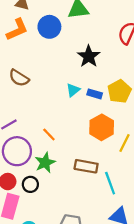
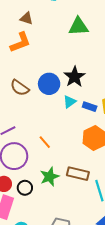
blue circle: (49, 27) -> (49, 84), moved
black star: (89, 56) -> (75, 77), moved
green star: (45, 163) -> (50, 177), moved

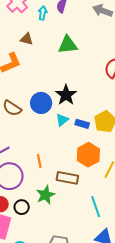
brown triangle: (26, 18) -> (27, 39), moved
orange line: (45, 142) -> (39, 161), turned 32
brown rectangle: (78, 174) -> (67, 178), moved

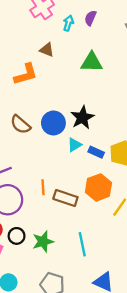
brown rectangle: (67, 178) -> (65, 198), moved
green star: (46, 195) -> (43, 242), moved
cyan line: (96, 207) -> (82, 244), moved

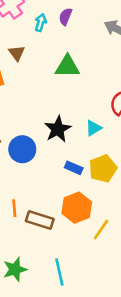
brown triangle: (47, 50) -> (17, 53), turned 32
blue circle: (53, 123) -> (22, 149), moved
cyan triangle: (74, 145) -> (94, 128), moved

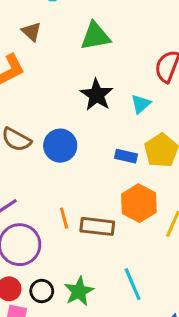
black star: (58, 129) -> (97, 95), moved

